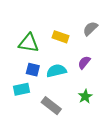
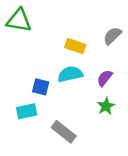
green triangle: (29, 43) -> (19, 20), moved
cyan semicircle: (56, 71) -> (70, 74), moved
green star: (85, 96) -> (106, 106), moved

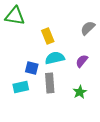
yellow rectangle: (75, 46) -> (48, 36), moved, turned 49
green star: (106, 106) -> (80, 92), moved
gray rectangle: (64, 132) -> (50, 83), moved, turned 48

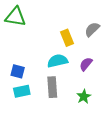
yellow rectangle: (48, 36) -> (67, 38), moved
blue square: (32, 68) -> (18, 71), moved

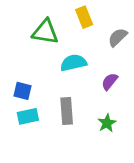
green triangle: (16, 17) -> (45, 32), moved
yellow rectangle: (67, 38) -> (84, 17), moved
cyan semicircle: (58, 61) -> (73, 63), moved

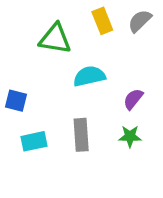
gray semicircle: (118, 37) -> (140, 21), moved
blue square: (22, 91) -> (16, 101), moved
green star: (107, 123) -> (130, 136), moved, turned 30

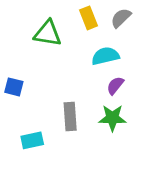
cyan semicircle: (89, 76) -> (105, 56), moved
green star: (130, 136) -> (112, 118), size x1.4
cyan rectangle: (34, 141) -> (32, 140), moved

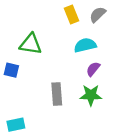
green triangle: (48, 33) -> (31, 44), moved
cyan rectangle: (32, 140) -> (16, 125), moved

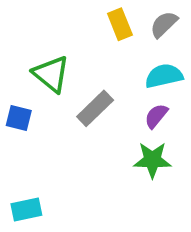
green triangle: (31, 44) -> (51, 74), turned 30
cyan semicircle: (85, 45) -> (164, 76), moved
gray rectangle: (57, 94) -> (95, 108), moved, turned 50

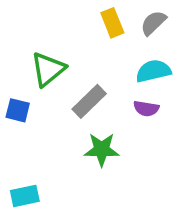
green triangle: (51, 74) -> (48, 69), turned 42
purple semicircle: (156, 116) -> (146, 108), turned -120
green star: (152, 160) -> (102, 150), moved

